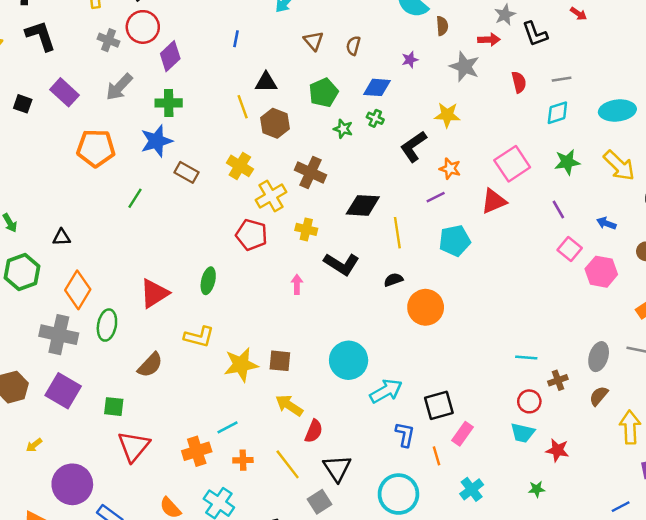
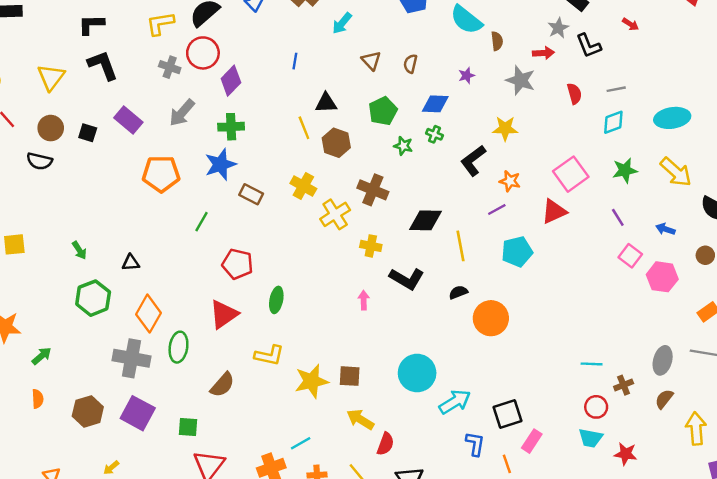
red pentagon: (252, 235) -> (238, 264), moved

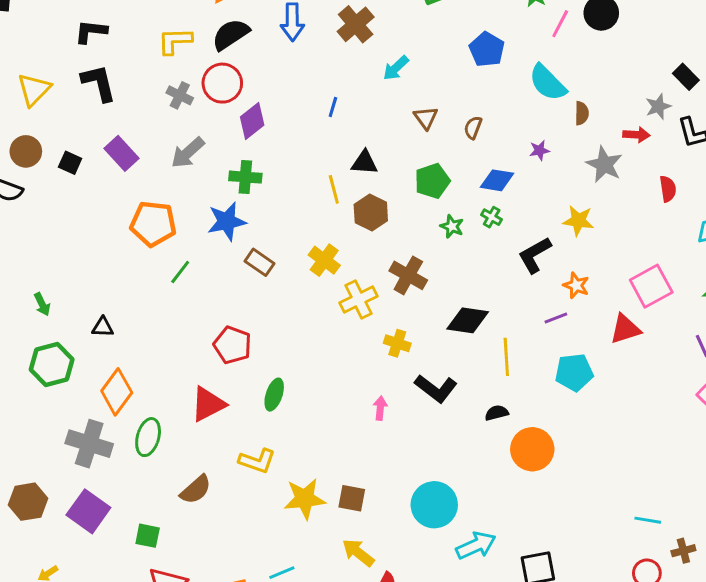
green line: (201, 222) -> (180, 272), moved

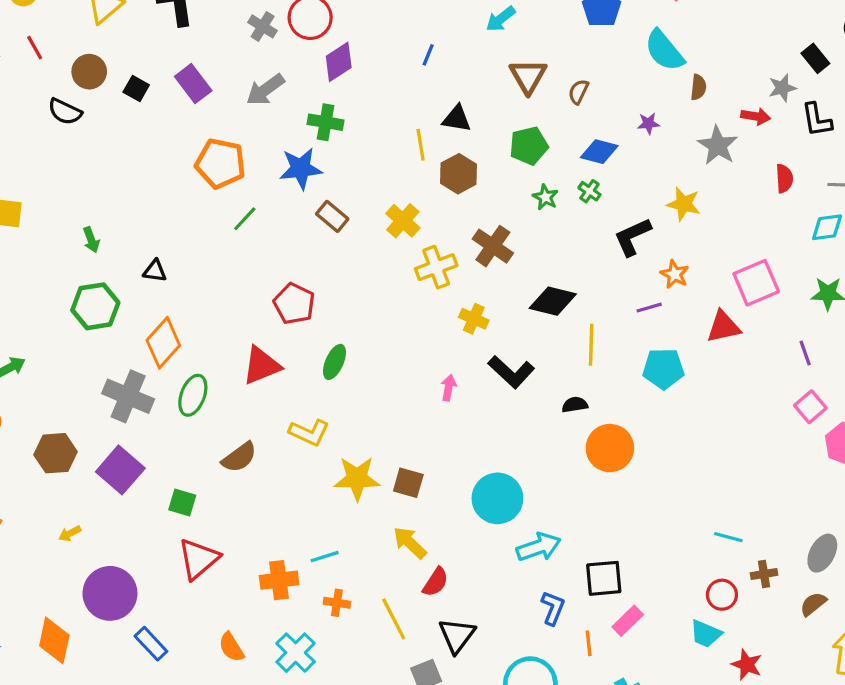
brown triangle: (426, 118) -> (528, 76), size x1.4

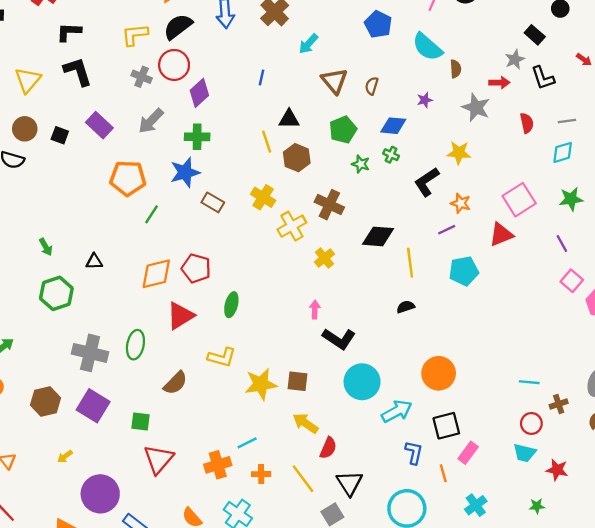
yellow cross: (474, 319) -> (324, 258), turned 36
orange diamond: (163, 343) -> (156, 274), moved, turned 44
black L-shape: (511, 372) -> (339, 339), moved
orange circle: (610, 448) -> (439, 373), moved

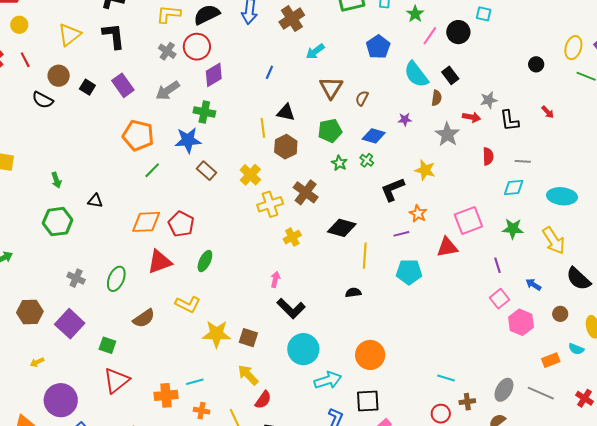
black rectangle: (535, 35) -> (450, 75), moved
gray cross: (90, 353) -> (76, 278), size x0.6

